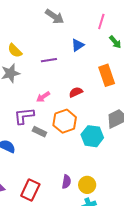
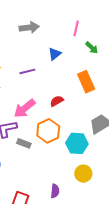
gray arrow: (55, 17) -> (29, 27), turned -36
pink arrow: (43, 97) -> (25, 108), size x1.6
yellow circle: (87, 185) -> (83, 174), moved

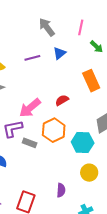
gray arrow: (29, 27) -> (47, 27), moved, turned -120
purple line: (27, 71) -> (32, 58), moved

